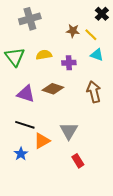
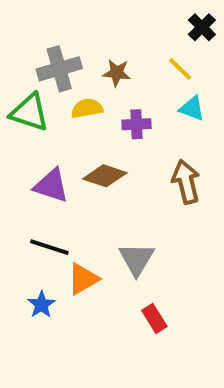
gray cross: (30, 19) -> (59, 69), moved
brown star: (73, 31) -> (117, 73), moved
green triangle: (15, 57) -> (30, 112), turned -35

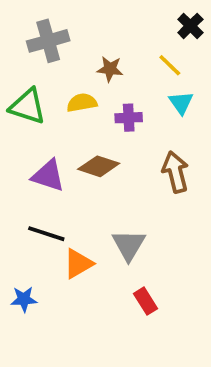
gray cross: (59, 69) -> (48, 41), moved
cyan triangle: (192, 108) -> (181, 103), turned 35
blue star: (41, 305) -> (24, 299), moved, turned 30

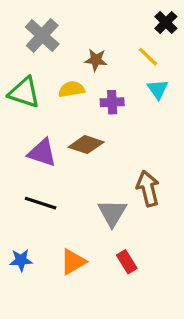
gray cross: (48, 41) -> (42, 36), turned -32
brown arrow: (175, 172) -> (148, 189), moved
orange triangle: (78, 264) -> (73, 262), moved

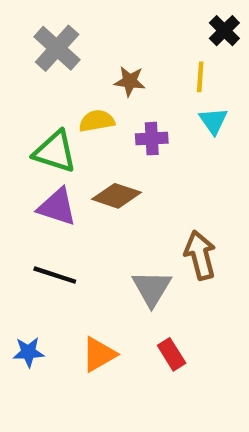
yellow line: (148, 57) -> (200, 77), turned 50
green triangle: (24, 92) -> (55, 152), moved

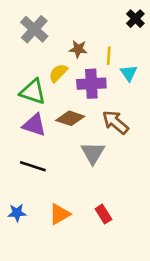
yellow line: (200, 77) -> (109, 56), moved
yellow semicircle: (97, 121) -> (58, 73), turned -36
purple cross: (152, 139) -> (91, 84), size x1.5
brown arrow: (200, 255) -> (115, 122), moved, turned -36
gray triangle: (152, 288) -> (93, 153), moved

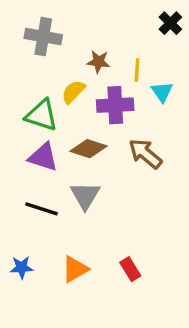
gray cross: (34, 29) -> (43, 37), turned -32
gray triangle: (93, 153) -> (85, 195), moved

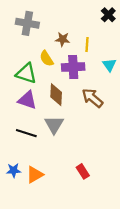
yellow semicircle: (73, 92) -> (47, 58), turned -77
cyan triangle: (162, 92) -> (109, 65), moved
brown diamond: (88, 149) -> (56, 95), turned 75
orange triangle: (75, 269) -> (35, 175), moved

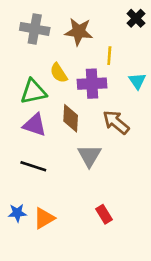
brown star: (63, 39) -> (79, 32), moved, size x1.5
green triangle: (26, 73) -> (33, 92), turned -30
gray triangle: (54, 125) -> (89, 156), moved

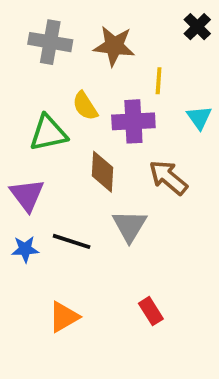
purple triangle: (35, 125) -> (27, 195), moved, turned 35
black line: (33, 166) -> (72, 241), moved
blue star: (17, 213) -> (25, 249), moved

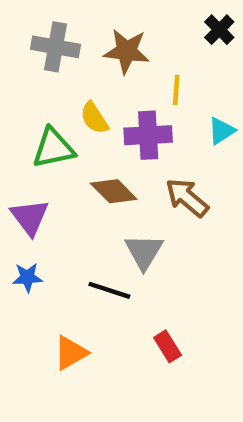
cyan triangle: (199, 118) -> (221, 131), turned 32
brown diamond: (102, 172) -> (114, 191), turned -48
black line: (72, 241) -> (109, 290), moved

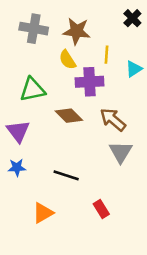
yellow semicircle: (94, 118) -> (67, 60), moved
cyan triangle: (221, 131) -> (134, 69), moved
gray triangle: (144, 252) -> (121, 152), moved

